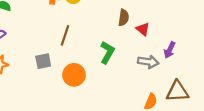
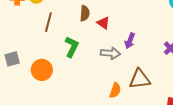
brown line: (65, 35) -> (48, 22), moved

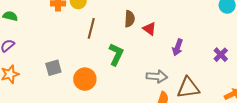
gray arrow: (110, 53) -> (157, 76), moved

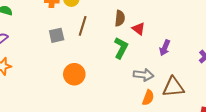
green L-shape: (116, 54) -> (121, 48), moved
gray square: (53, 68) -> (57, 35), moved

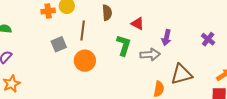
brown semicircle: (120, 18) -> (107, 13), moved
orange circle: (74, 74) -> (85, 61), moved
gray arrow: (144, 75) -> (150, 55), moved

